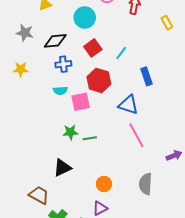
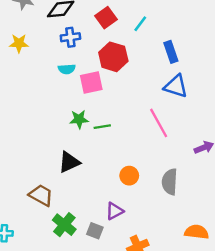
blue triangle: (128, 105) -> (176, 86), moved
orange circle: (104, 184) -> (129, 176), moved

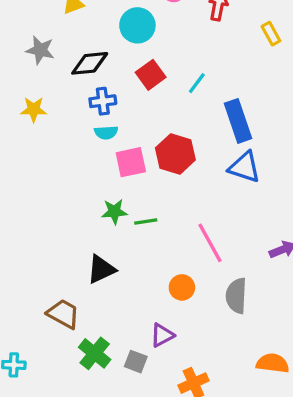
blue rectangle: (171, 52) -> (238, 121), size x1.4
red hexagon: (113, 57) -> (175, 154), moved
cyan semicircle: (67, 69) -> (106, 133), moved
pink line: (159, 123) -> (210, 243), moved

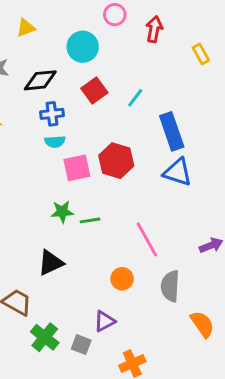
orange semicircle: (273, 363) -> (202, 324), moved, turned 48

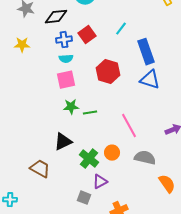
red square: (94, 91) -> (87, 35), moved
pink square: (77, 168) -> (66, 80), moved
gray semicircle: (170, 286) -> (145, 158), turned 100
green cross: (45, 337) -> (89, 159), moved

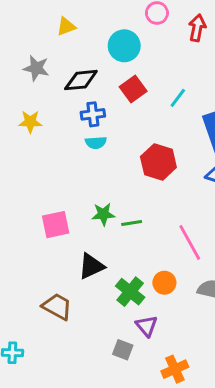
red square: (87, 35) -> (133, 89), moved
pink square: (66, 80) -> (56, 225), moved
purple triangle: (100, 182) -> (147, 326), turned -42

